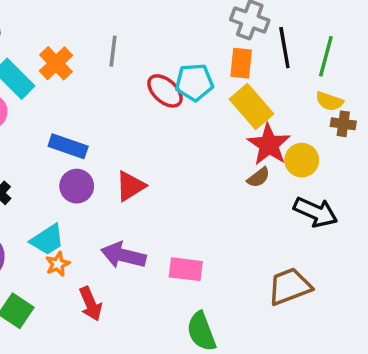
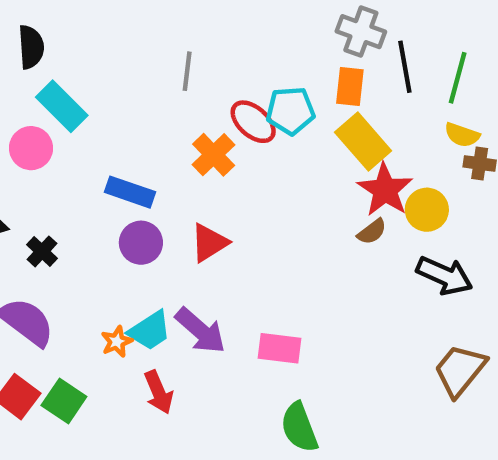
orange cross: (56, 63) -> (214, 155), moved
cyan trapezoid: (47, 240) -> (150, 331), moved
purple arrow: (123, 255) -> (200, 331), turned -153
brown trapezoid: (290, 286) -> (460, 370), moved, turned -30

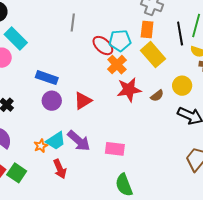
black line: (405, 67) -> (180, 33), moved
orange cross: (214, 155) -> (117, 65), moved
red star: (385, 190) -> (129, 90), moved, turned 30

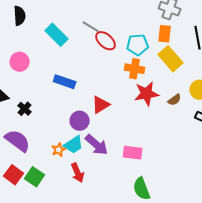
gray line: (73, 22) -> (91, 27), turned -66
cyan rectangle: (16, 39) -> (57, 35), moved
red ellipse: (103, 46) -> (106, 41), moved
orange cross: (117, 65) -> (135, 69), turned -36
purple circle: (52, 101) -> (80, 121), moved

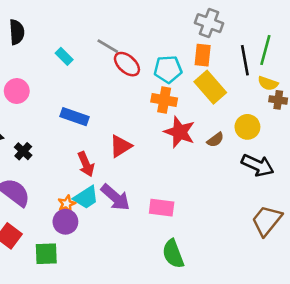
cyan rectangle: (57, 35) -> (64, 56), size x0.6
red star: (147, 94) -> (180, 132), turned 30
purple circle: (80, 121) -> (65, 222), moved
red arrow: (78, 173) -> (86, 164), moved
green square: (35, 177) -> (46, 254), moved, turned -36

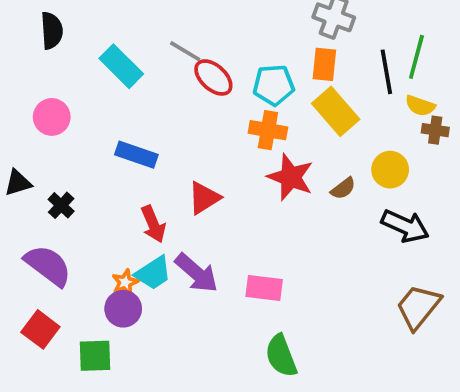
cyan rectangle: (64, 56) -> (121, 66), size x1.6

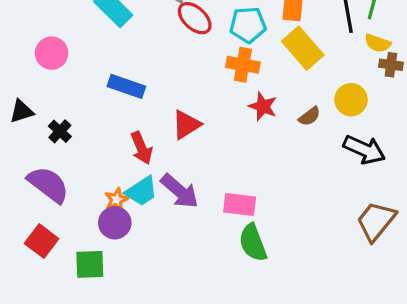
red star: (290, 177) -> (263, 106), size x0.7
green semicircle: (281, 356) -> (253, 243), moved

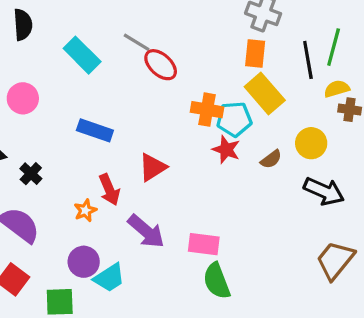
cyan pentagon: (248, 25) -> (234, 119), moved
yellow semicircle: (378, 43) -> (337, 89), turned 145
cyan trapezoid: (141, 191) -> (109, 278), moved
orange star: (116, 199) -> (85, 210), moved

